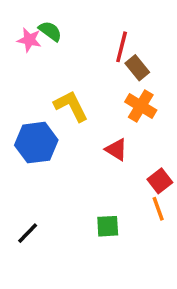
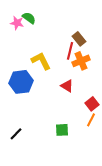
red line: (122, 47) -> (70, 51), moved
orange cross: (141, 106) -> (81, 61), turned 36
orange line: (158, 209) -> (91, 120), turned 48

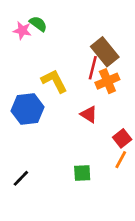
brown rectangle: (79, 39) -> (105, 52), size x1.5

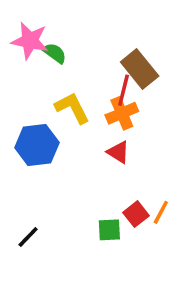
green semicircle: (38, 24) -> (55, 53), moved
pink star: (22, 30) -> (30, 41), size x1.5
orange cross: (107, 81) -> (122, 113), moved
red square: (122, 138) -> (136, 214), moved

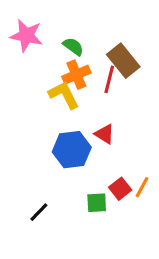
green semicircle: (55, 53) -> (73, 47), moved
orange cross: (122, 113) -> (76, 75), moved
blue hexagon: (37, 145) -> (72, 150), moved
black line: (28, 237) -> (39, 212), moved

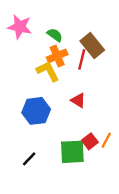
blue hexagon: (72, 150) -> (36, 111), moved
green square: (97, 203) -> (72, 152), size x1.6

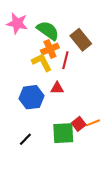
green semicircle: (55, 35) -> (48, 31), size x1.6
red line: (82, 59) -> (65, 60), moved
red triangle: (78, 100) -> (57, 88), moved, turned -32
orange line: (106, 140) -> (93, 123), turned 40

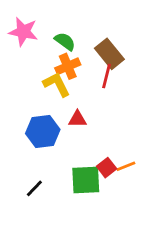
green semicircle: (48, 31) -> (65, 41), size x0.7
red line: (65, 60) -> (107, 76), moved

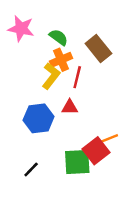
red line: (107, 76) -> (77, 77), moved
yellow L-shape: (57, 84) -> (51, 76), turned 65
orange line: (126, 166) -> (110, 138), moved
red square: (107, 168) -> (96, 151), size x1.5

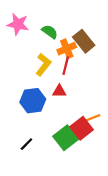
orange cross: (61, 60) -> (67, 49), moved
green square: (77, 162) -> (66, 138), turned -35

